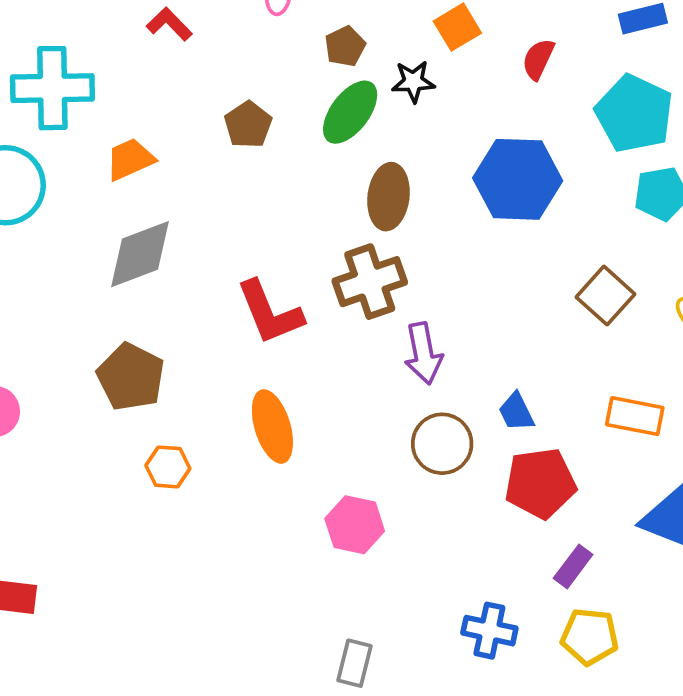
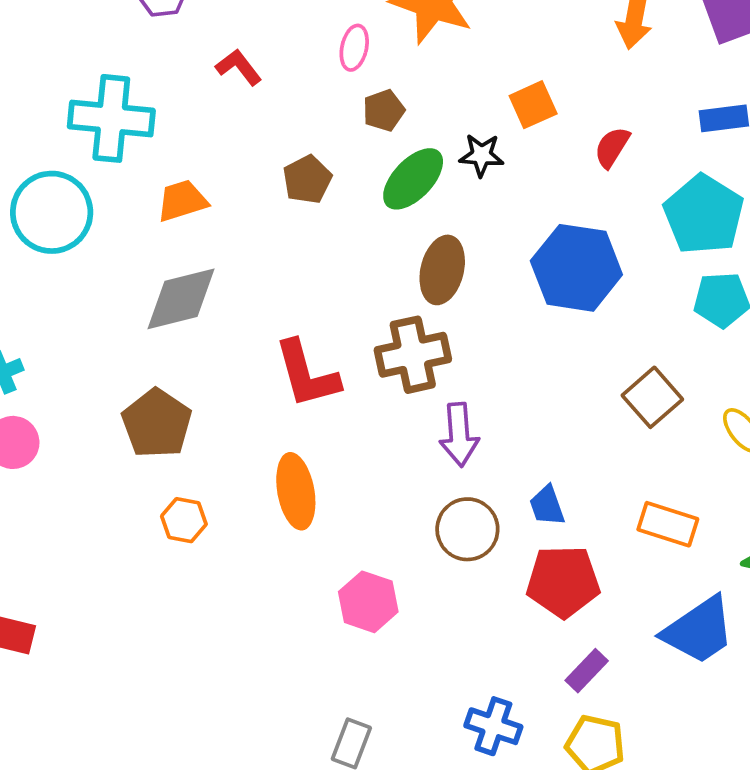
brown pentagon: (345, 46) -> (384, 110), moved

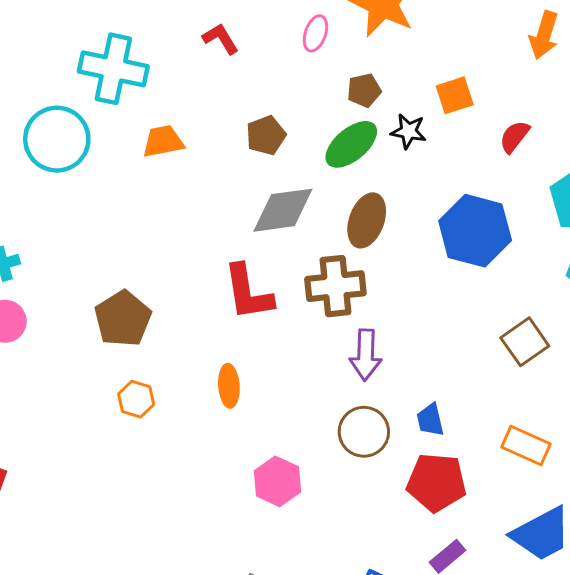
brown pentagon: (384, 110) -> (364, 90), moved
gray diamond: (181, 299) -> (283, 210), moved
orange ellipse: (296, 491) -> (229, 386), size x0.7

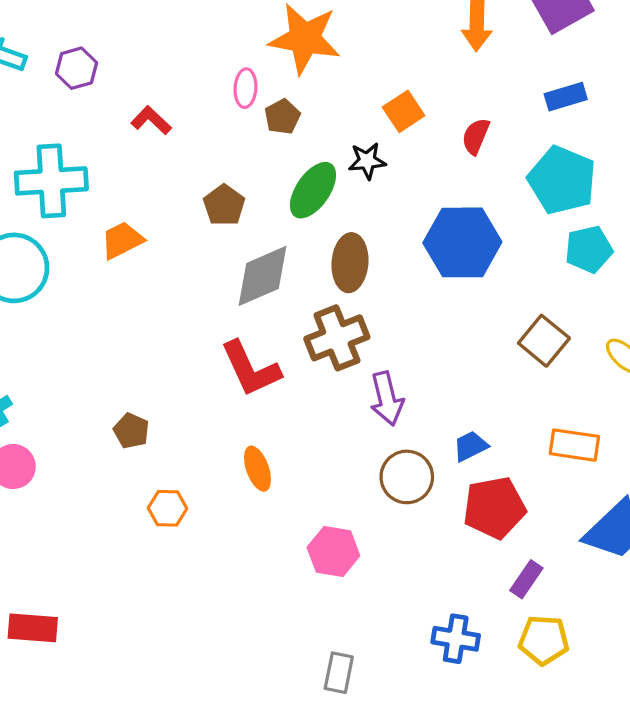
brown pentagon: (364, 90) -> (282, 117), moved
brown pentagon: (123, 319) -> (131, 431), size x0.6
blue trapezoid: (430, 420) -> (470, 446), turned 92

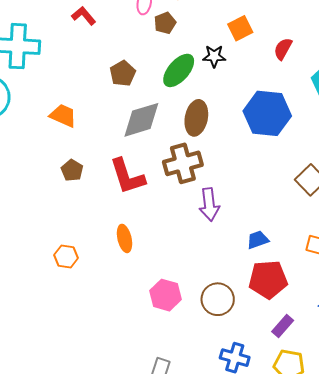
orange trapezoid: (122, 240) -> (63, 116), moved, turned 44
brown pentagon: (131, 431) -> (72, 170), moved
brown circle: (407, 477) -> (218, 299), moved

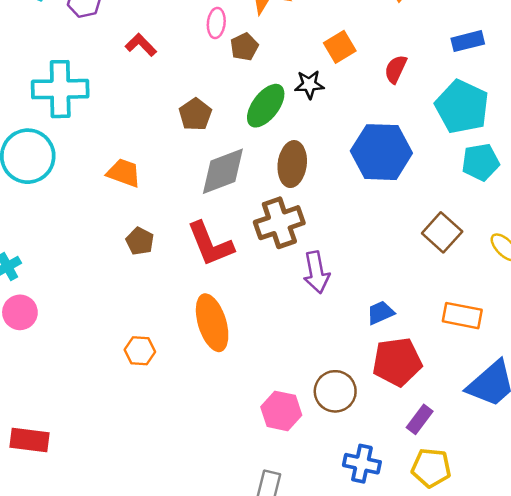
orange ellipse: (124, 238) -> (212, 323), size x1.6
pink hexagon: (165, 295) -> (281, 411), moved

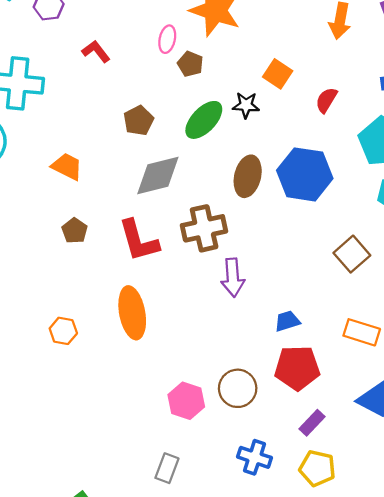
brown pentagon: (244, 47) -> (190, 64), turned -30
orange square: (340, 47) -> (278, 74), turned -32
brown ellipse: (292, 164) -> (248, 176), moved

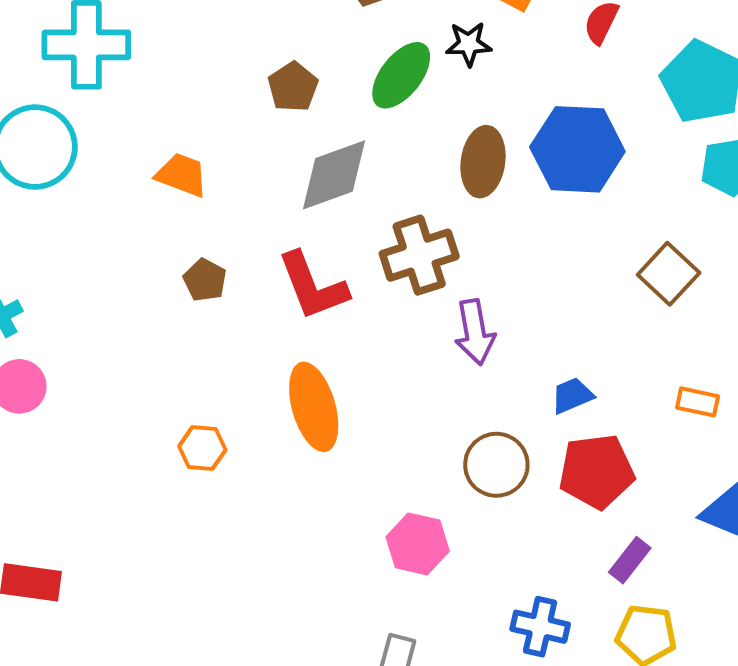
orange rectangle: (362, 332) -> (698, 402), size x0.7
brown circle: (238, 388) -> (496, 465), moved

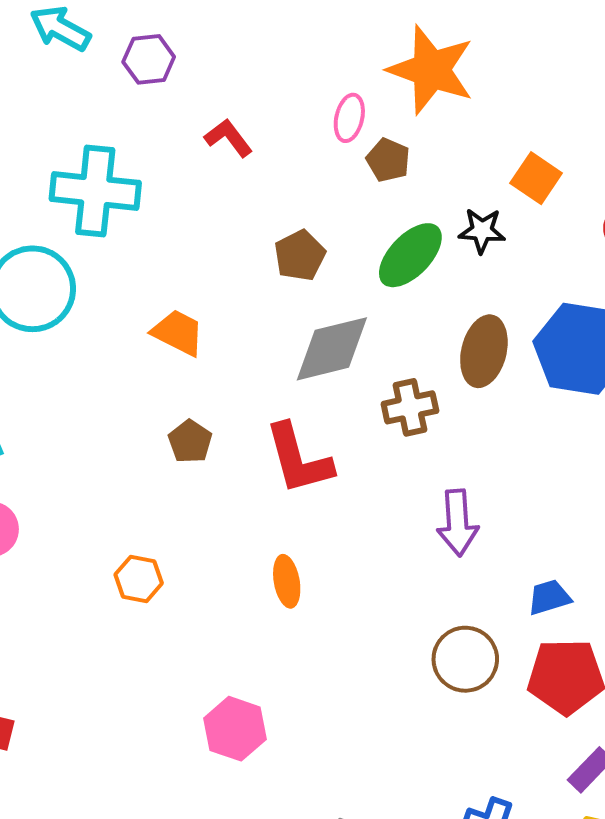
brown cross: (419, 255) -> (410, 407), moved, size x0.7
orange ellipse: (314, 407) -> (287, 581), size x0.6
orange hexagon: (202, 448) -> (139, 579), moved
pink hexagon: (418, 544) -> (235, 729), moved

